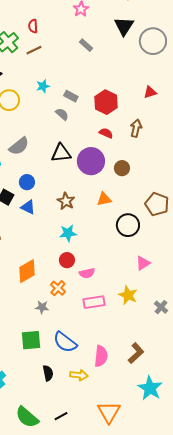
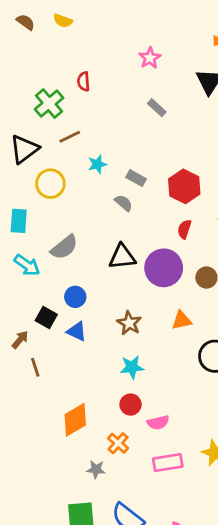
brown line: (34, 50) -> (70, 137), moved
red semicircle: (106, 133) -> (184, 229), turned -96

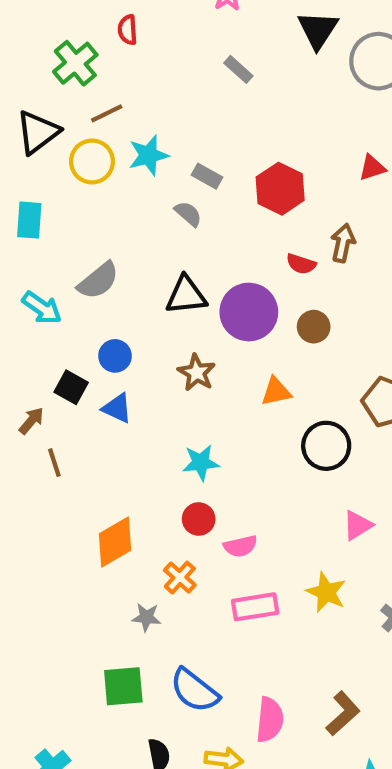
cyan star: (97, 164) -> (148, 155), size x1.4
yellow circle: (50, 184) -> (92, 161), moved
cyan rectangle: (19, 221) -> (29, 220), moved
red semicircle: (184, 229) -> (301, 264), moved, turned -90
brown star: (129, 323) -> (197, 373), moved

